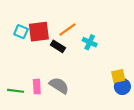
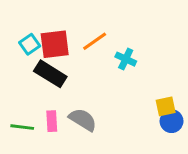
cyan square: (21, 32) -> (30, 44), turned 32
black rectangle: (58, 46) -> (50, 74), moved, size x1.5

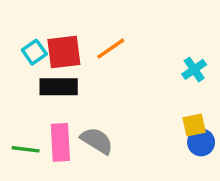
cyan cross: (126, 59) -> (194, 69), moved, turned 30
black rectangle: (50, 74) -> (59, 87), turned -32
pink rectangle: (52, 121) -> (60, 142), size x1.5

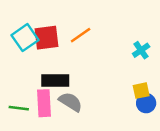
cyan square: (34, 52) -> (25, 38), size x1.5
black rectangle: (59, 87) -> (55, 80), moved

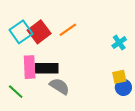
red square: (47, 38) -> (39, 32), turned -30
pink rectangle: (44, 103) -> (30, 67), moved
green line: (19, 108) -> (16, 92), turned 35

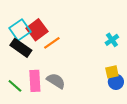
orange line: (68, 30) -> (52, 43), moved
pink rectangle: (30, 67) -> (35, 81), moved
black rectangle: (47, 68) -> (21, 48), moved, turned 35

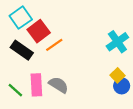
cyan square: (20, 30) -> (21, 18), moved
cyan cross: (112, 40) -> (117, 42), size x1.5
yellow square: (112, 72) -> (117, 75), turned -32

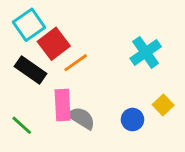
cyan cross: (117, 42) -> (146, 52), moved
pink rectangle: (36, 85) -> (63, 105), moved
blue circle: (122, 86) -> (132, 120), moved

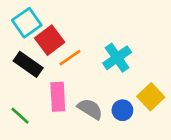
cyan cross: (146, 52) -> (117, 58), moved
yellow square: (163, 105) -> (151, 97), size x1.4
gray semicircle: (81, 118) -> (90, 109), moved

